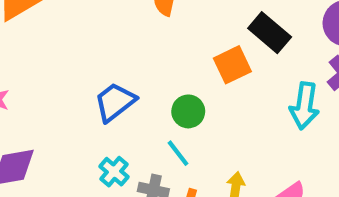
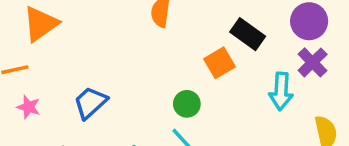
blue trapezoid: (115, 102) -> (90, 103), moved

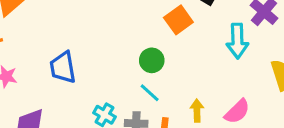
blue trapezoid: (90, 103) -> (63, 67), turned -52

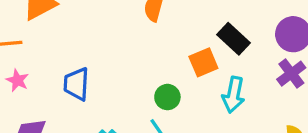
cyan arrow: (237, 41) -> (233, 95), moved

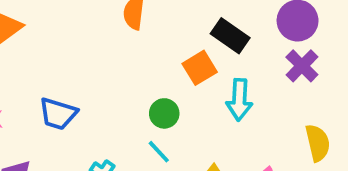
blue trapezoid: (76, 84) -> (58, 114), turned -68

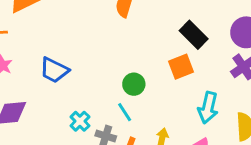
orange square: (200, 68) -> (181, 67), moved
cyan arrow: (239, 100) -> (208, 108), moved

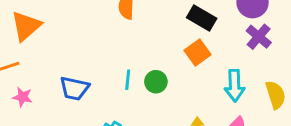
cyan line: (125, 112) -> (128, 80), moved, turned 54

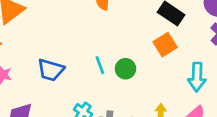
cyan line: (128, 80) -> (100, 65), turned -30

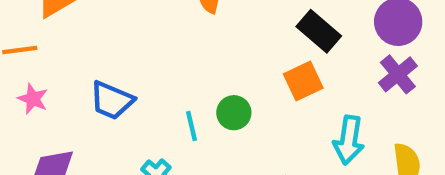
cyan line: (100, 65) -> (192, 126), moved

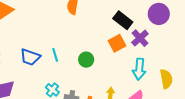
purple cross: (398, 74) -> (140, 38), moved
cyan line: (192, 126) -> (55, 55), moved

